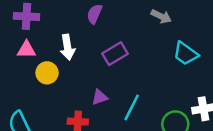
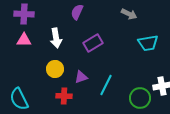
cyan trapezoid: (186, 54) -> (148, 43), turned -45
yellow circle: (47, 73) -> (55, 69), moved

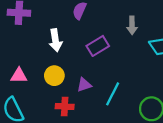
gray arrow: (129, 14) -> (132, 25), moved, turned 63
pink triangle: (24, 40) -> (19, 76), moved

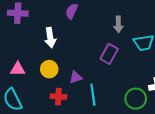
purple rectangle: (98, 46) -> (109, 54), moved, turned -30
cyan line: (113, 94) -> (93, 95), moved, turned -35

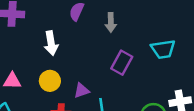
gray arrow: (118, 24) -> (111, 22), moved

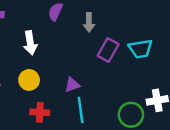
purple rectangle: (122, 63) -> (108, 50), moved
purple triangle: (82, 91) -> (72, 85), moved

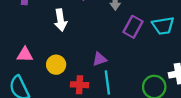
yellow circle: (29, 80) -> (56, 65), moved
red cross: (40, 112) -> (79, 85), moved

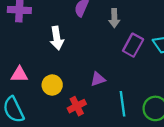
cyan line: (107, 82) -> (122, 104), moved
red cross: (79, 85) -> (77, 106), turned -30

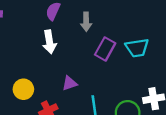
white arrow: (57, 38) -> (49, 42), moved

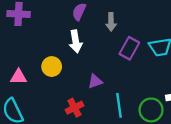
yellow circle: (23, 89) -> (52, 67), moved

